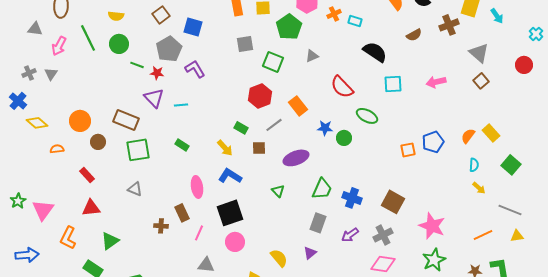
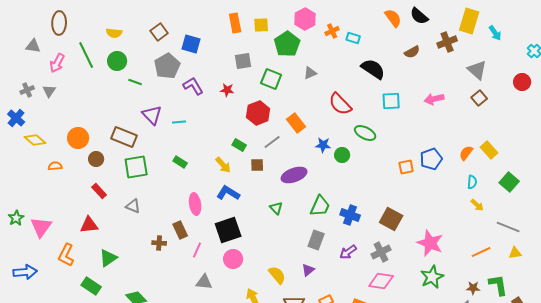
red star: (157, 73) -> (227, 90), moved
red rectangle: (87, 175) -> (99, 191), moved

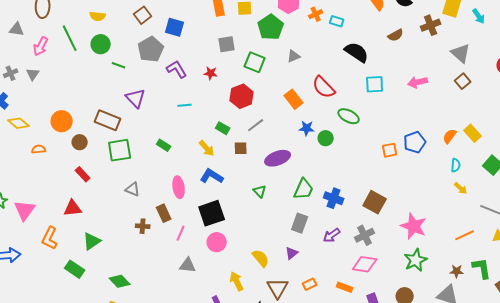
cyan line: (179, 122) -> (185, 105), moved
orange rectangle: (296, 123) -> (294, 99), moved
gray triangle: (133, 206) -> (133, 189), moved

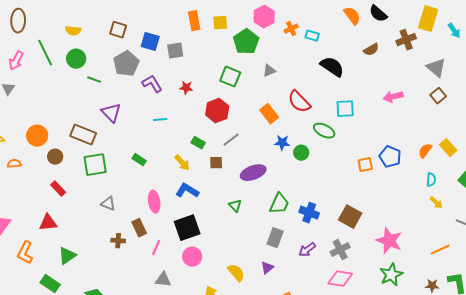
brown square: (143, 15) -> (118, 30), turned -36
gray square: (227, 44) -> (175, 51), moved
cyan square: (375, 84) -> (345, 109), moved
blue pentagon: (415, 142) -> (390, 157), turned -30

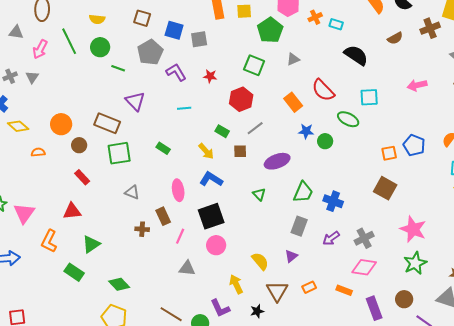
brown square: (350, 217) -> (385, 188), moved

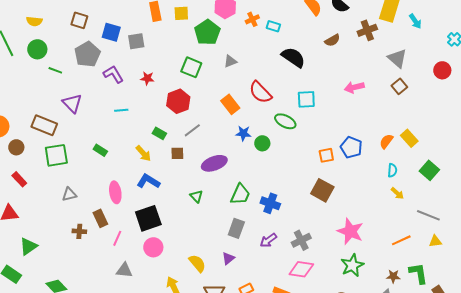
gray triangle: (132, 192) -> (69, 194), turned -35

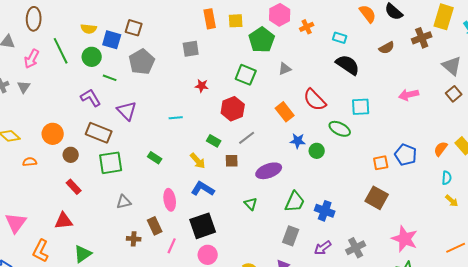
cyan rectangle: (273, 26) -> (340, 38), moved
blue square: (111, 32) -> (112, 40), moved
purple L-shape: (113, 74) -> (91, 98), moved

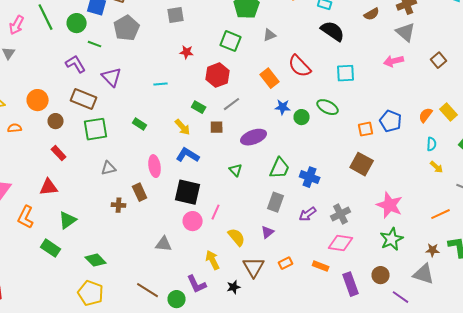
gray triangle: (452, 66) -> (406, 32), moved
green ellipse: (340, 129) -> (328, 107), moved
black square: (203, 226) -> (188, 192), turned 32
pink line: (172, 246) -> (216, 212), moved

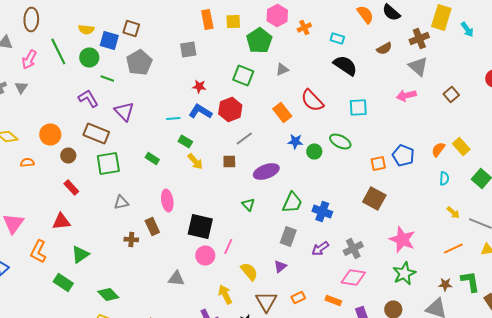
green rectangle: (199, 107) -> (185, 142), moved
blue L-shape: (188, 155) -> (200, 112), moved
yellow arrow: (437, 167) -> (453, 212), moved

